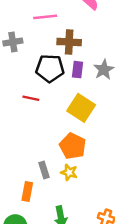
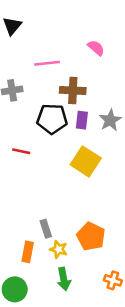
red line: (31, 98) -> (21, 151), moved
orange pentagon: (73, 146) -> (91, 236), moved
yellow star: (69, 172) -> (59, 249), moved

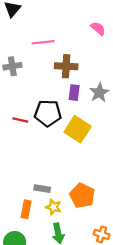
pink semicircle: (96, 48) -> (98, 28), moved
black pentagon: (52, 119) -> (48, 113), moved
gray rectangle: (46, 229) -> (42, 189), turned -63

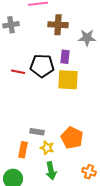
purple rectangle: (74, 93) -> (65, 57), moved
gray star: (99, 93) -> (87, 38), moved, turned 30
yellow square: (78, 129) -> (68, 80), turned -30

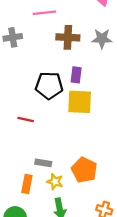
gray star: (87, 38) -> (102, 39), moved
red line: (18, 72) -> (26, 119), moved

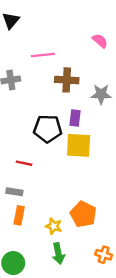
gray star: (102, 39) -> (101, 94), moved
gray rectangle: (43, 163) -> (14, 192), moved
orange rectangle: (27, 184) -> (19, 215), moved

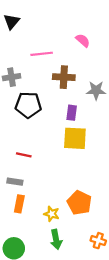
pink semicircle: (100, 41) -> (83, 40), moved
black pentagon: (48, 129) -> (28, 105), moved

